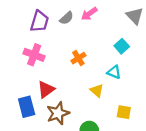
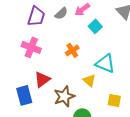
cyan square: (122, 46) -> (95, 26), moved
cyan triangle: (114, 72) -> (105, 63), size x1.5
brown star: (58, 113) -> (64, 96), moved

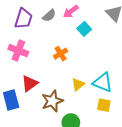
cyan triangle: (105, 63) -> (103, 82), moved
yellow triangle: (89, 80) -> (78, 85), turned 40

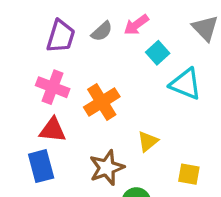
orange cross: (61, 54) -> (102, 102), moved, size x1.5
cyan triangle: (103, 82) -> (186, 84), moved
red triangle: (30, 83) -> (53, 130), moved, turned 42

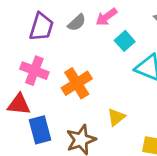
red triangle: (53, 130) -> (19, 104), moved
blue rectangle: (41, 166) -> (40, 130), moved

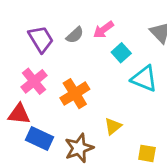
purple trapezoid: (41, 27) -> (41, 39), turned -48
pink cross: (34, 71) -> (34, 81), turned 30
blue rectangle: (40, 130) -> (39, 139), turned -50

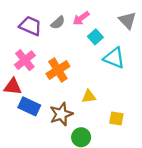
purple trapezoid: (41, 39) -> (30, 26), turned -35
yellow triangle: (113, 126) -> (89, 96), turned 32

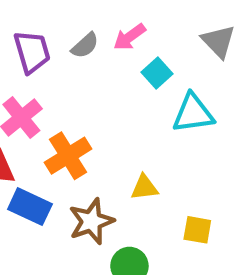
purple trapezoid: (30, 26) -> (32, 52), turned 50
cyan triangle: (114, 58) -> (193, 113), turned -30
orange cross: (58, 70) -> (68, 156), moved

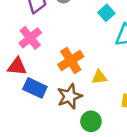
orange cross: (68, 156) -> (71, 61), moved

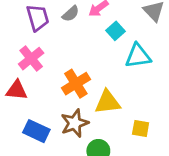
yellow triangle: (99, 77) -> (108, 102), size x1.5
blue rectangle: (35, 88) -> (36, 131), moved

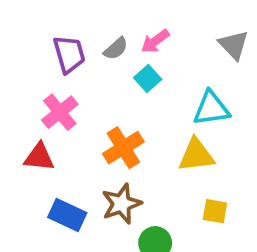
cyan square: (116, 31) -> (148, 79), moved
yellow triangle: (108, 102) -> (196, 155), moved

